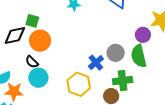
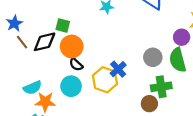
black semicircle: (32, 62) -> (76, 64), moved
blue cross: (96, 63) -> (118, 69), moved
yellow hexagon: (79, 84) -> (105, 80), moved

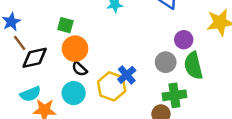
purple circle: (182, 37) -> (184, 40), moved
black diamond: (45, 42) -> (35, 58), moved

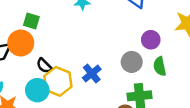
orange circle: (75, 49) -> (21, 43), moved
green semicircle: (193, 66) -> (160, 66), size x0.7
yellow hexagon: (112, 86) -> (58, 81), moved

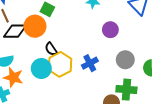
purple circle: (151, 40) -> (110, 30), moved

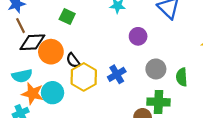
orange circle: (35, 26) -> (51, 52), moved
cyan circle: (41, 68) -> (53, 93), moved

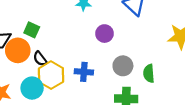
green square: (67, 17) -> (32, 30), moved
blue cross: (117, 74) -> (84, 72), turned 36
cyan circle: (53, 93) -> (32, 88), moved

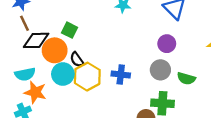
purple circle: (105, 34) -> (167, 44), moved
green semicircle: (149, 73) -> (186, 79), turned -72
cyan circle: (32, 88) -> (63, 74), moved

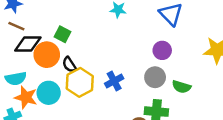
brown line: (24, 23) -> (16, 26), turned -42
cyan circle: (63, 74) -> (49, 93), moved
blue cross: (121, 74) -> (114, 81), turned -36

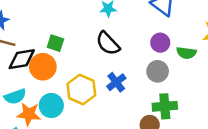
black semicircle: (69, 65) -> (108, 44), moved, size x1.5
green semicircle: (181, 87) -> (186, 53), moved

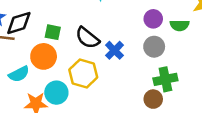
black semicircle: (108, 44) -> (87, 38), moved
black diamond: (22, 59) -> (19, 23), moved
blue cross: (116, 82) -> (114, 50), moved
cyan semicircle: (15, 97) -> (19, 74), moved

